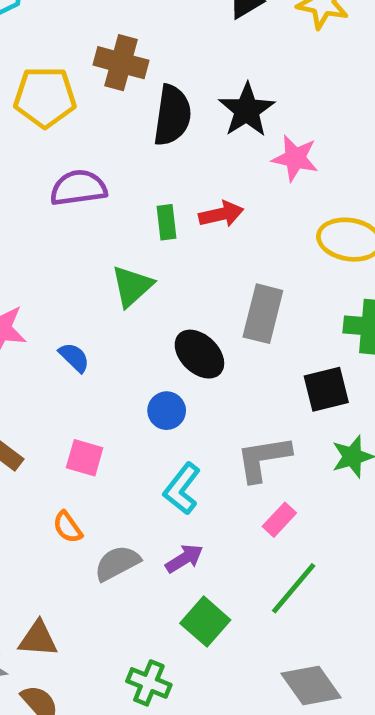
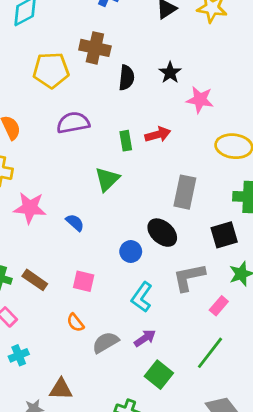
black star: (247, 110) -> (170, 73), size x0.7
black semicircle: (172, 115) -> (126, 78), size x0.7
black ellipse: (199, 354) -> (162, 233), moved
pink rectangle: (279, 520) -> (219, 306), moved

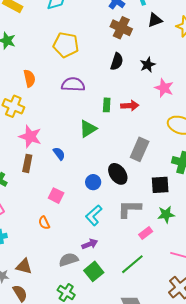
brown cross: (95, 48) -> (121, 28), moved
brown rectangle: (35, 280) -> (27, 163), moved, turned 54
gray semicircle: (106, 342) -> (69, 260), moved

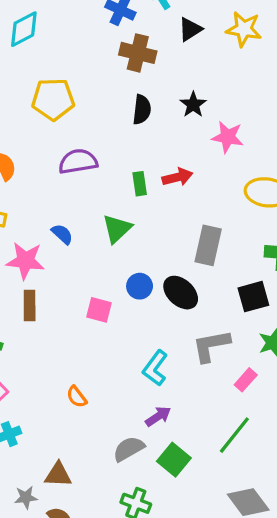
blue semicircle: (59, 154) -> (62, 234), moved
blue circle: (93, 182) -> (140, 286), moved
pink square: (56, 196) -> (99, 310), moved

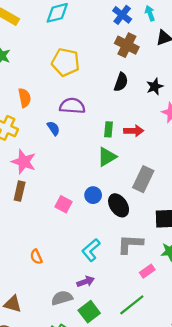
green triangle: (117, 229) -> (107, 157), moved
blue semicircle: (62, 234) -> (53, 128), moved

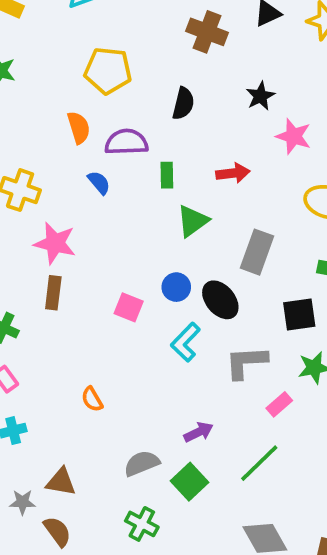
black semicircle: (121, 82) -> (183, 103), moved
orange semicircle: (25, 98) -> (79, 128), moved
green rectangle: (109, 129) -> (167, 175), moved
cyan L-shape: (91, 250) -> (186, 342), moved
purple arrow: (86, 282) -> (199, 432), moved

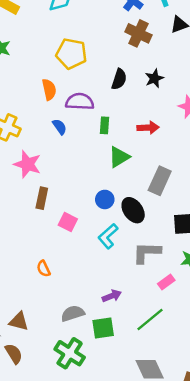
black star: (260, 96) -> (154, 78), moved
brown rectangle: (53, 293) -> (42, 198), moved
pink square: (129, 307) -> (68, 222), moved
green square: (189, 482) -> (103, 328), turned 30
green cross: (142, 524) -> (70, 353), size x1.4

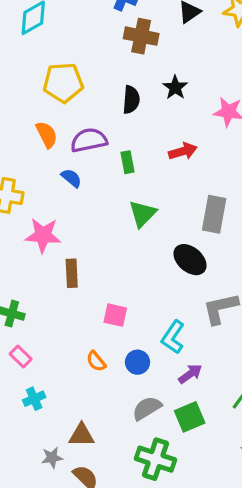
green triangle: (119, 157) -> (143, 214), moved
blue circle: (105, 199) -> (137, 362), moved
pink square: (68, 222) -> (115, 315), moved
cyan L-shape: (108, 236) -> (173, 337), moved

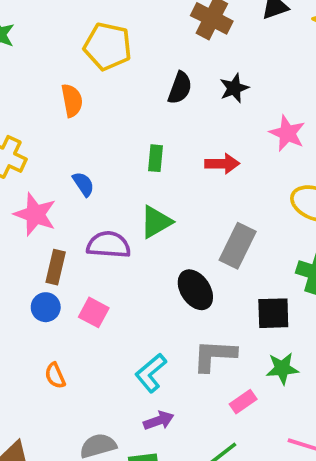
purple semicircle: (89, 140) -> (109, 245), moved
blue semicircle: (71, 178) -> (83, 184), moved
pink square: (115, 315) -> (94, 312), moved
blue circle: (137, 362) -> (46, 307), moved

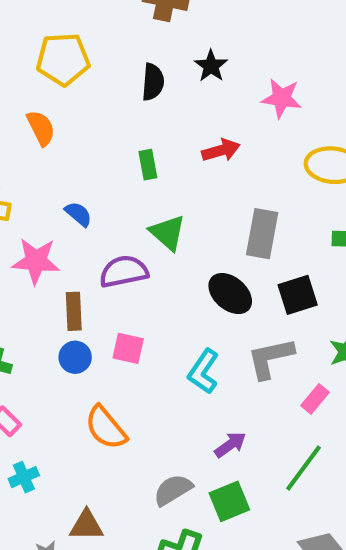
green triangle: (156, 222) -> (168, 233), turned -33
black square: (273, 313) -> (298, 295), moved
cyan L-shape: (151, 373) -> (203, 371), moved
orange semicircle: (55, 376) -> (106, 428), size x1.6

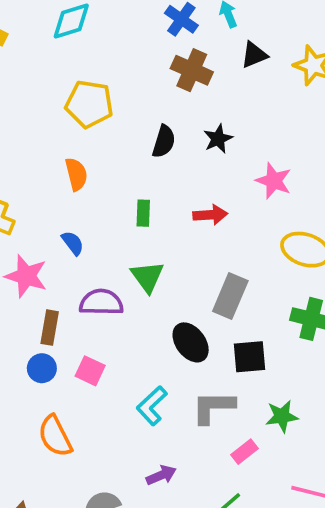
orange semicircle: (41, 128) -> (76, 174), moved

